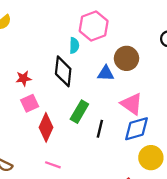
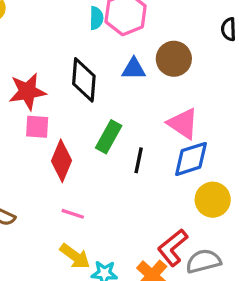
cyan semicircle: (74, 46) -> (96, 18), moved
blue triangle: (106, 73) -> (134, 69), moved
red star: (24, 78) -> (27, 91), size x1.6
pink square: (30, 103) -> (37, 127), turned 30

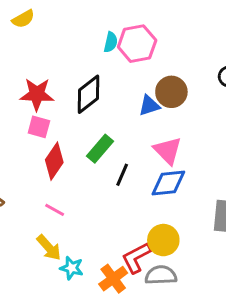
blue triangle: (134, 69) -> (149, 106), moved, turned -30
black diamond: (84, 80) -> (88, 94), turned 36
yellow circle: (213, 200) -> (163, 240), moved

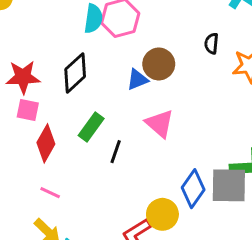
cyan semicircle: (111, 42) -> (93, 19), size x1.4
blue diamond: (168, 183) -> (193, 189), moved, turned -45

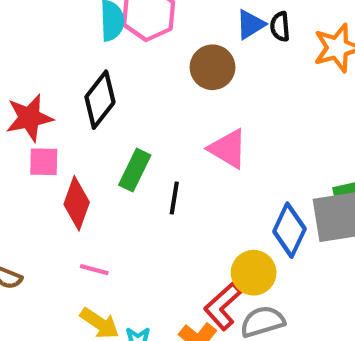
blue triangle: (137, 80) -> (250, 24), moved

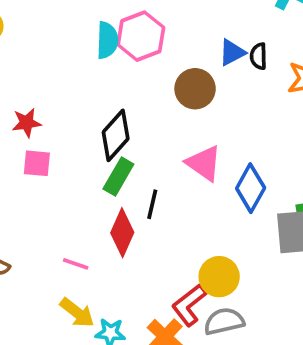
black diamond: (100, 100) -> (116, 135), moved
red star: (29, 118) -> (27, 123), size x0.7
red diamond: (77, 203) -> (122, 233), moved
blue diamond: (289, 230) -> (251, 188), moved

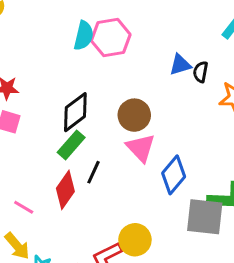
brown circle: (195, 89) -> (134, 115), moved

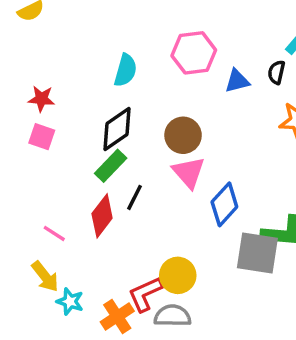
cyan semicircle: (84, 36) -> (125, 70), moved
pink hexagon: (111, 38) -> (194, 53), moved
black semicircle: (201, 72) -> (276, 72), moved

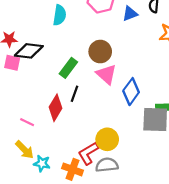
black diamond: (117, 129) -> (29, 51), moved, turned 48
green rectangle: (111, 166) -> (68, 68), moved
orange cross: (117, 317) -> (72, 169), turned -30

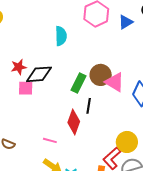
brown circle: (100, 52) -> (101, 75), moved

